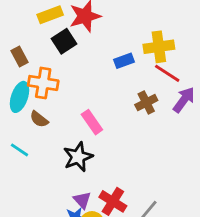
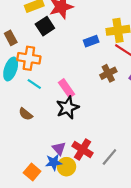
brown semicircle: (39, 119) -> (26, 114), moved
cyan line: (19, 150) -> (34, 84), moved
black star: (78, 157) -> (68, 108), moved

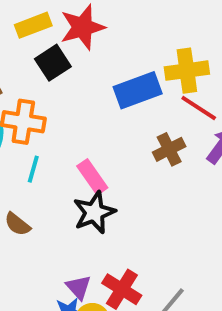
blue rectangle: (91, 41) -> (138, 90), size x1.6
cyan line: (34, 84) -> (33, 169), turned 72

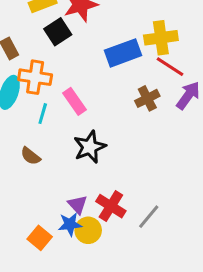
pink rectangle: (92, 177) -> (74, 101), moved

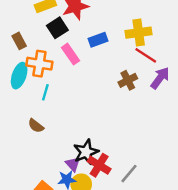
blue rectangle: (123, 53) -> (98, 40), moved, size x0.7
pink rectangle: (74, 101) -> (70, 54), moved
black star: (90, 147) -> (86, 152), moved

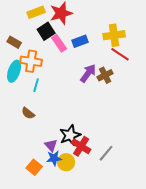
brown rectangle: (19, 41) -> (14, 42), turned -32
pink rectangle: (70, 54) -> (59, 43), moved
purple arrow: (160, 78) -> (88, 73), moved
purple triangle: (73, 164) -> (51, 145), moved

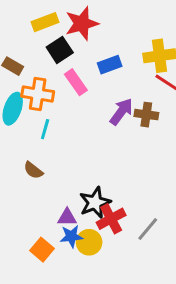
pink rectangle: (59, 43) -> (76, 82), moved
brown cross: (105, 75) -> (146, 115), turned 35
purple triangle: (51, 145) -> (67, 217), turned -48
red cross: (81, 146) -> (111, 219), turned 30

